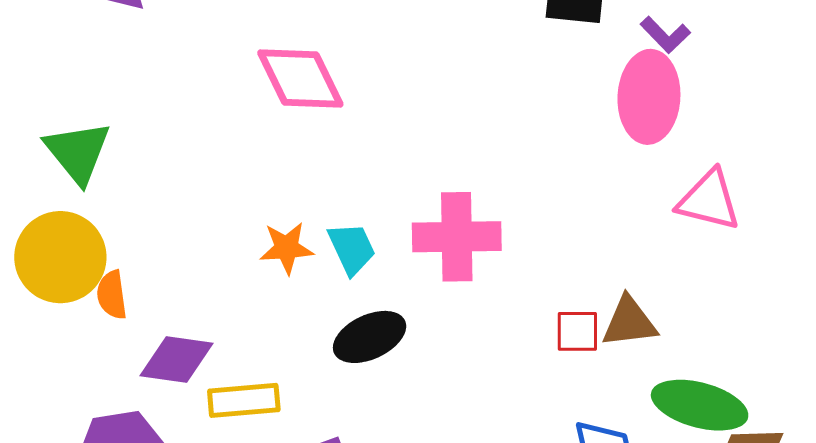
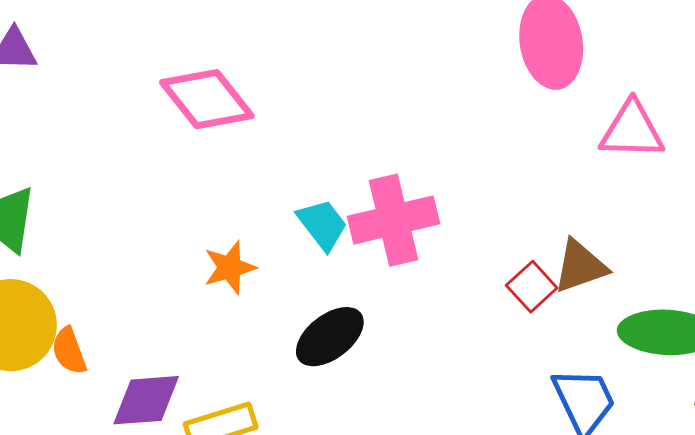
cyan trapezoid: (352, 248) -> (322, 225), moved
red square: (577, 331) -> (532, 287), turned -30

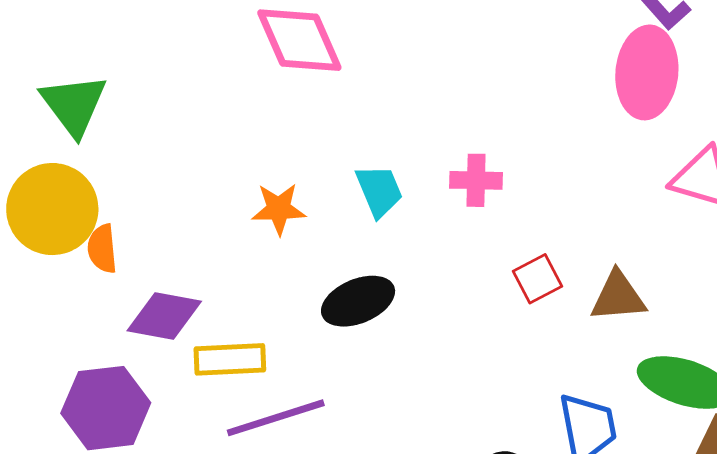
pink cross: (393, 220) -> (476, 180), moved, size x0.6
red square: (532, 287) -> (538, 279), moved

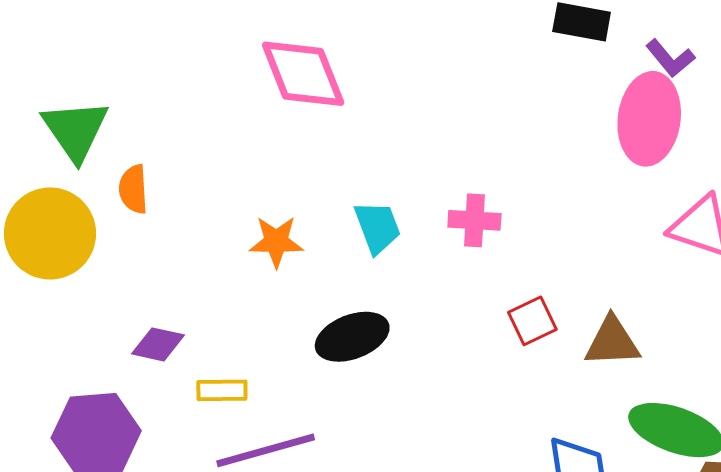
orange semicircle: (102, 249) -> (133, 189), moved
purple diamond: (164, 316) -> (158, 344), size x0.7
yellow rectangle: (230, 359) -> (222, 390), size x0.7

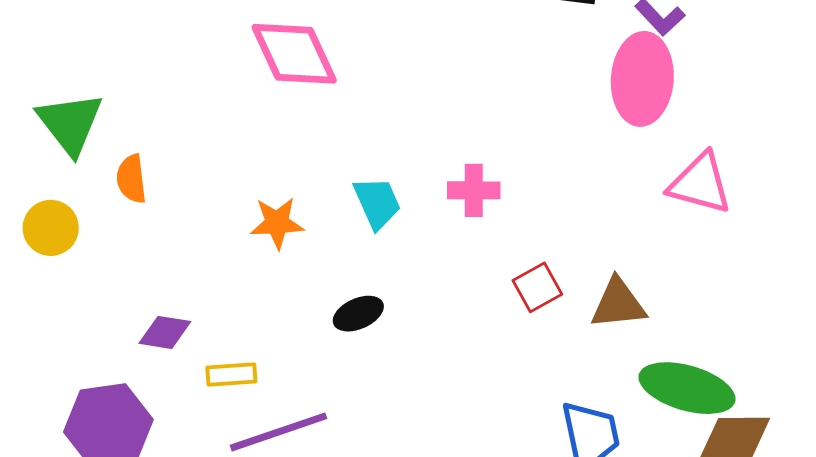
yellow circle: (50, 233) -> (51, 228), size x0.6
black ellipse: (352, 337) -> (358, 314), size x0.7

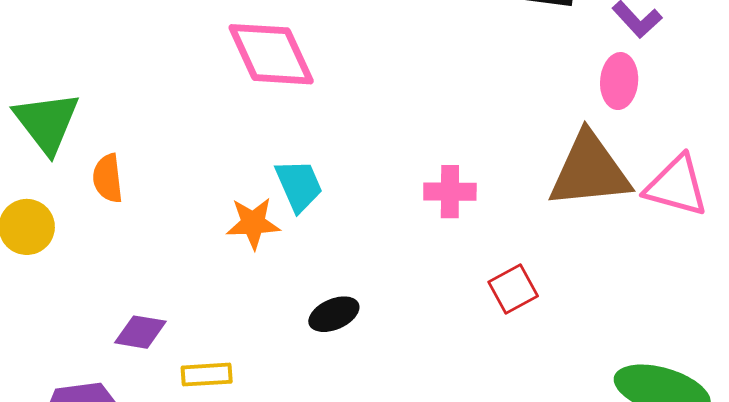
pink ellipse: (642, 79) -> (619, 81), size x0.6
cyan trapezoid: (377, 203) -> (299, 185), moved
brown triangle: (618, 304) -> (590, 171), moved, size x1.5

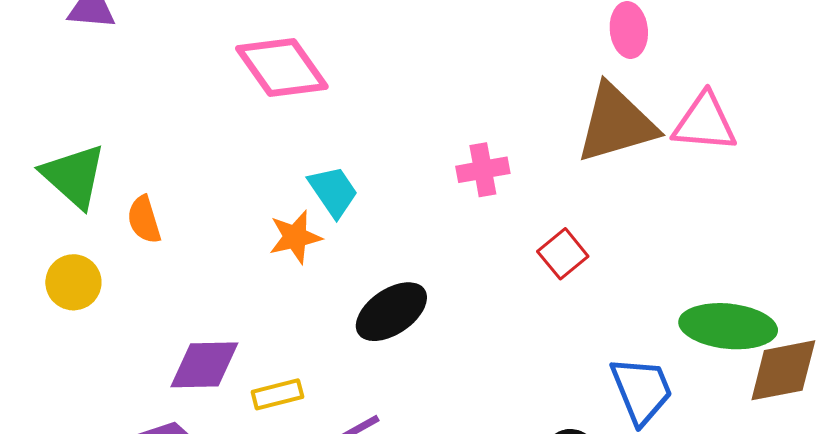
black ellipse: (334, 314) -> (391, 312), size x1.5
purple diamond: (140, 332) -> (204, 365), size x1.4

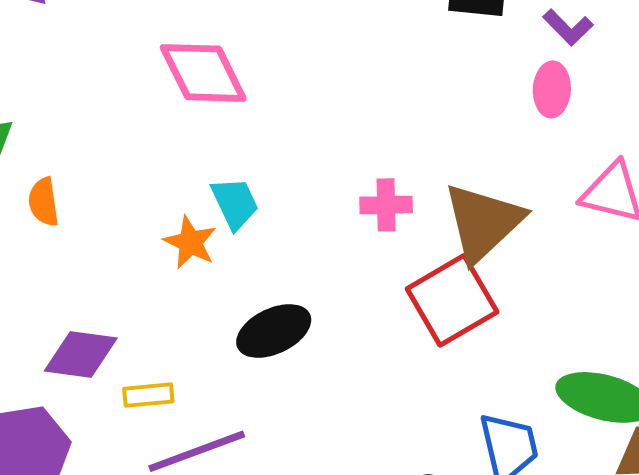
brown triangle: (616, 123) -> (483, 222), moved, turned -36
orange star: (295, 237) -> (190, 242), turned 30
red square: (563, 254) -> (452, 300), size x1.8

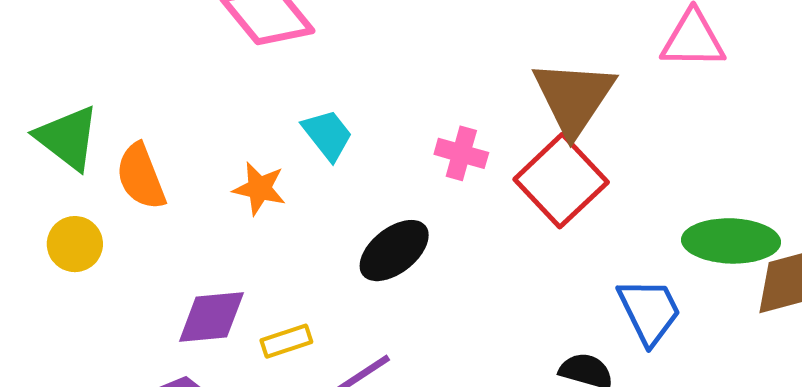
orange semicircle: (44, 202) -> (141, 176), size x1.4
pink cross: (386, 205) -> (461, 153), moved, turned 30
orange star: (190, 242) -> (259, 188), moved

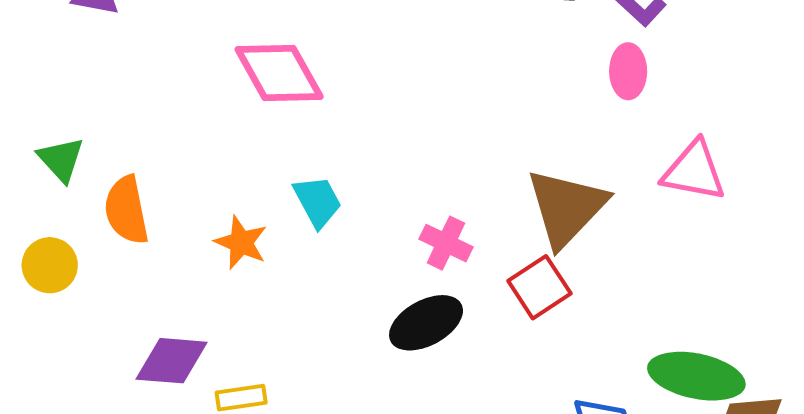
green triangle: (68, 138) -> (61, 159), size x0.7
red square: (561, 181) -> (539, 287), size x0.7
black ellipse: (394, 251) -> (426, 323), moved

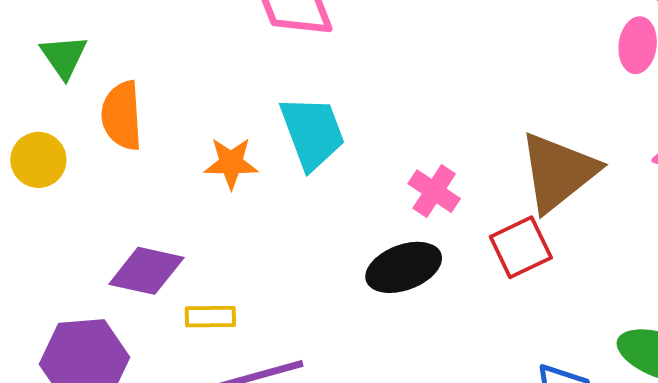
cyan trapezoid: (317, 201) -> (312, 133), size x1.4
orange star: (241, 243) -> (231, 163), turned -30

